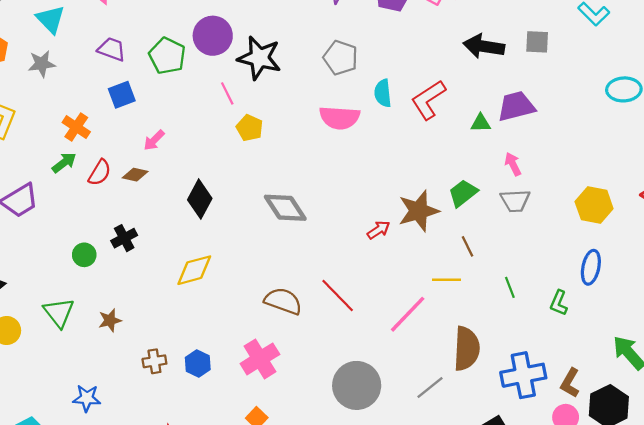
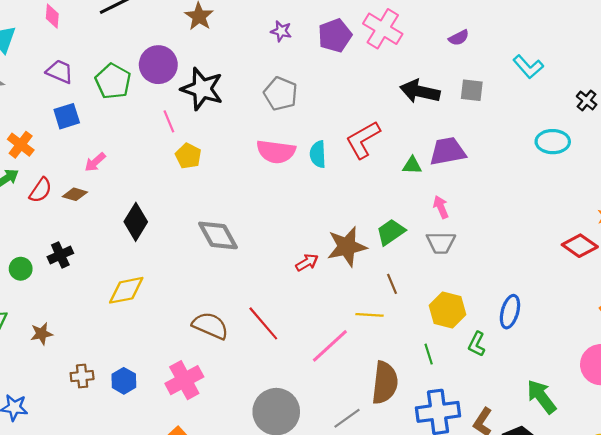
cyan semicircle: (383, 93) -> (318, 154), moved
yellow hexagon: (594, 205) -> (448, 310), moved
green line: (510, 287) -> (429, 354), moved

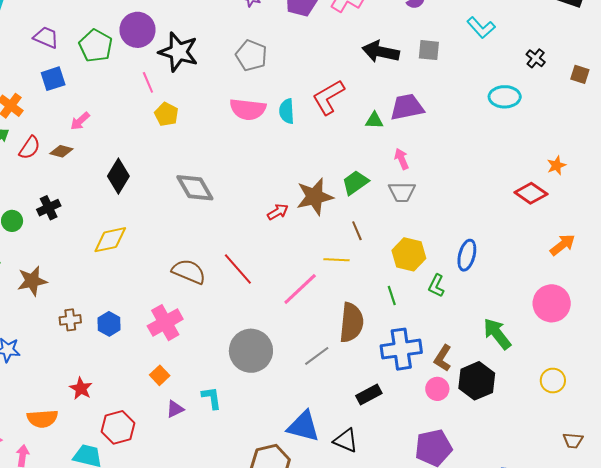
brown star: (42, 334) -> (32, 281), size x1.4

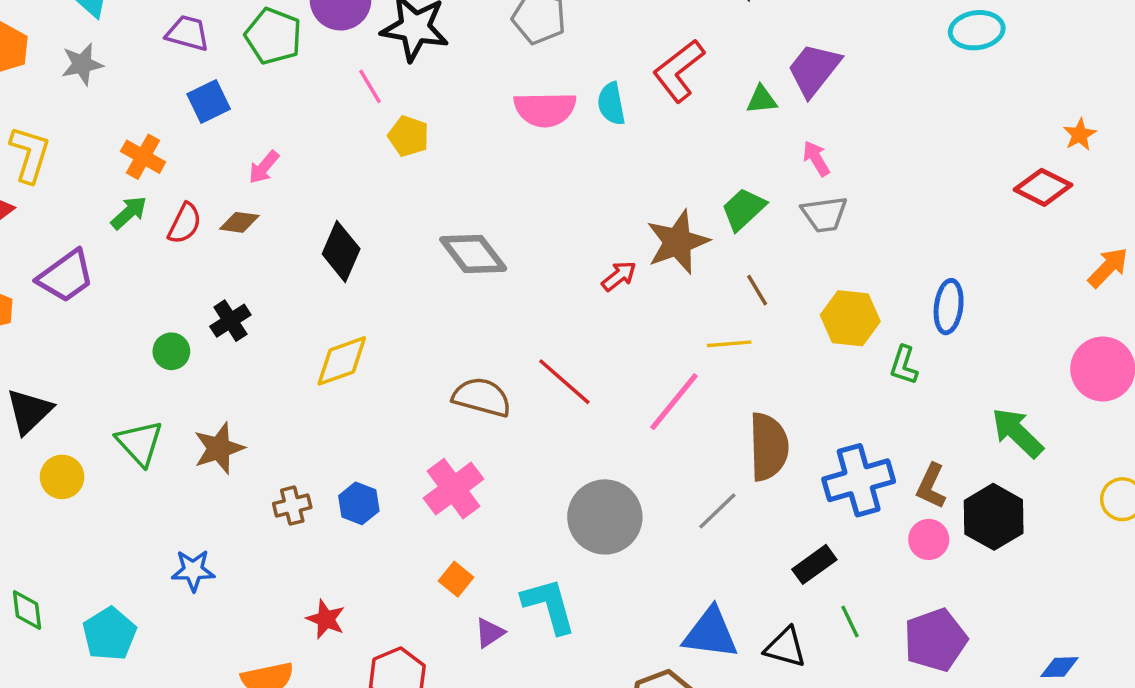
purple trapezoid: (407, 107) -> (814, 70), turned -33
green line: (392, 296) -> (850, 621), moved
cyan L-shape: (212, 398) -> (549, 606), size x1.5

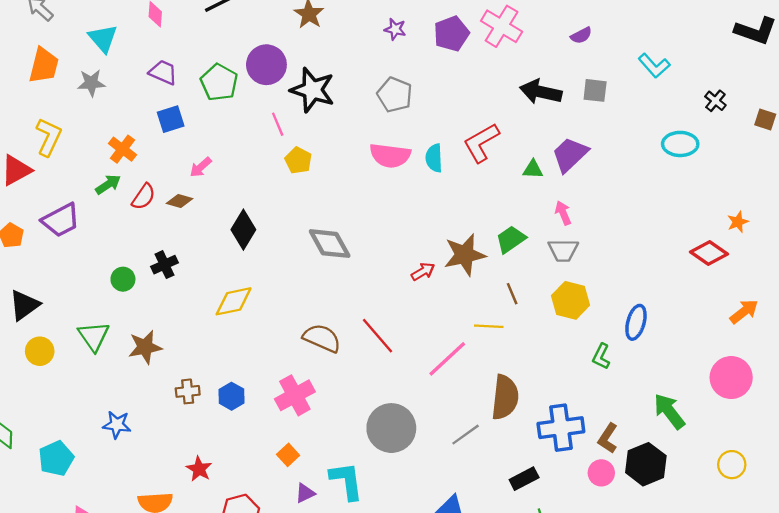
yellow hexagon: (850, 318) -> (571, 300), moved

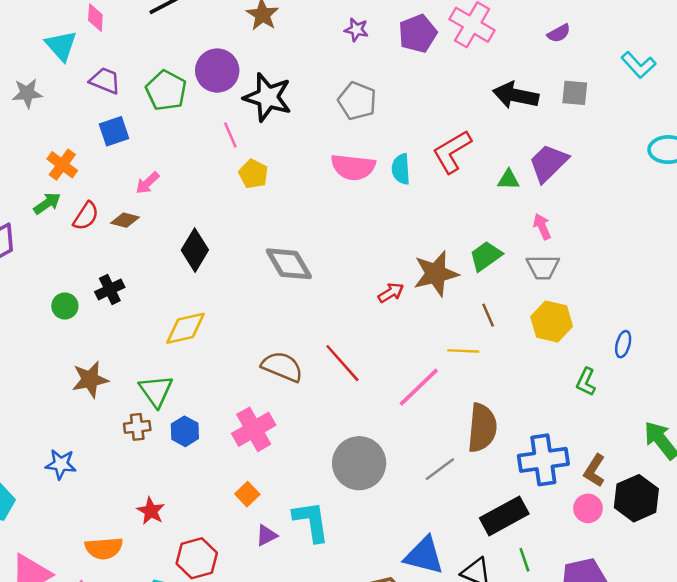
cyan triangle: (103, 38) -> (61, 46), moved
blue ellipse: (636, 322) -> (623, 344), size x0.7
green triangle: (94, 336) -> (156, 391), moved
black rectangle: (524, 479) -> (504, 516), size x1.5

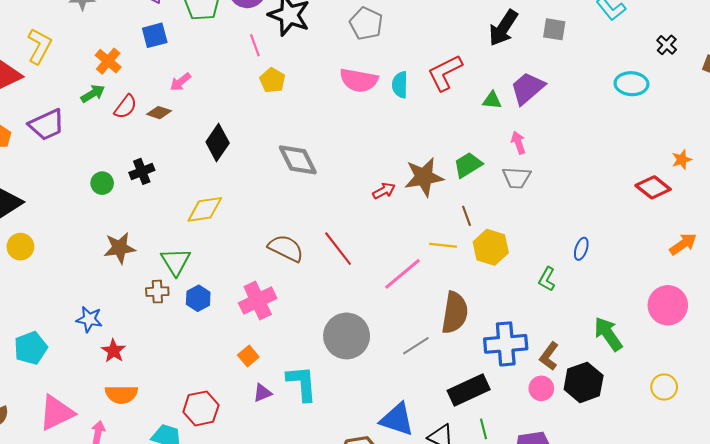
black arrow: (516, 95) -> (503, 28), turned -72
yellow hexagon: (552, 321) -> (491, 247), moved
red star: (151, 511) -> (113, 351), moved

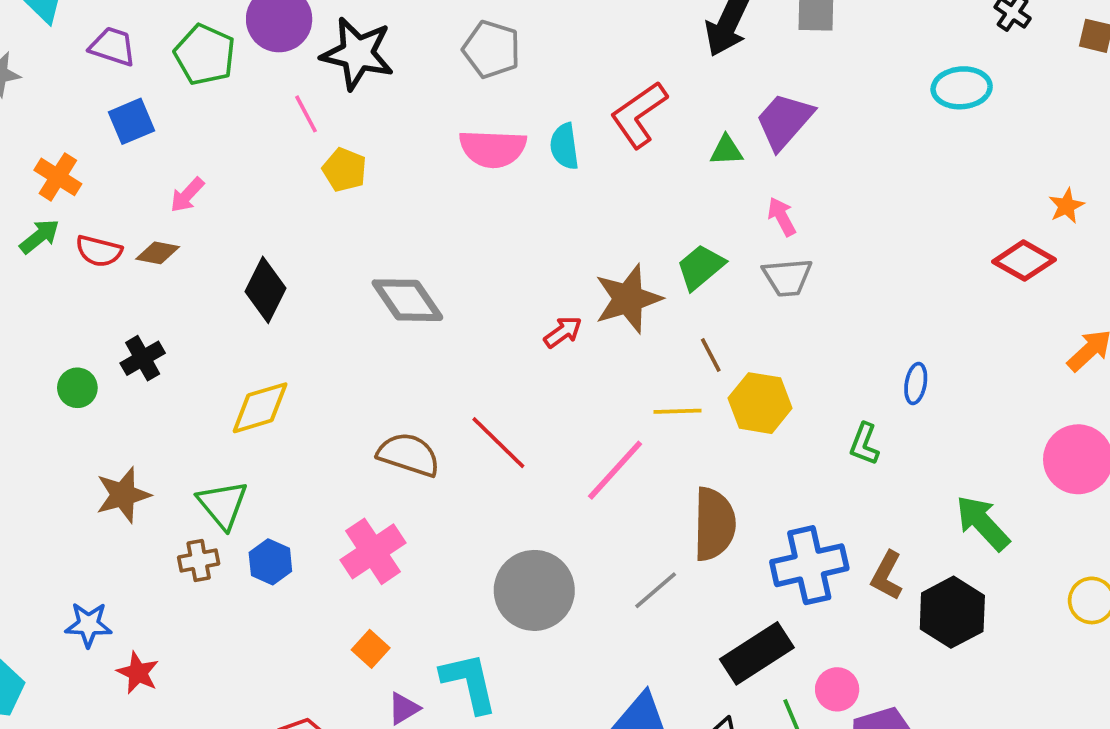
red semicircle: (125, 107) -> (99, 251), turned 75
pink circle: (541, 388) -> (837, 689), moved

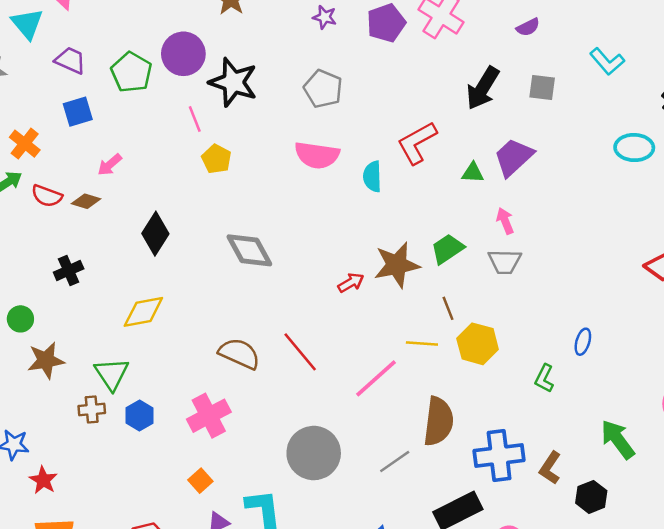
cyan semicircle: (564, 146) -> (372, 177), moved
green circle: (77, 388) -> (20, 319), moved
black hexagon: (952, 612) -> (591, 497), size x0.7

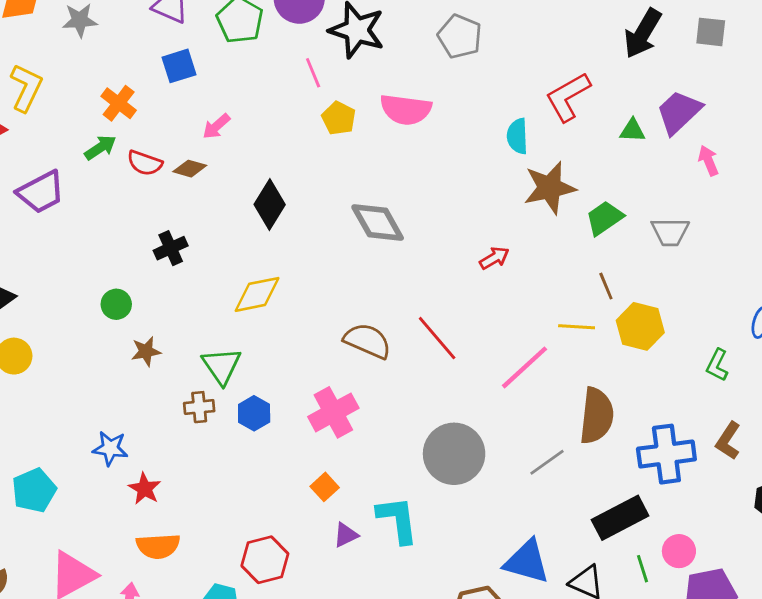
pink semicircle: (317, 155) -> (406, 110), moved
pink arrow: (505, 221) -> (708, 161), moved
brown star: (397, 265) -> (550, 188), moved
brown star: (46, 360) -> (146, 351), size x0.7
brown L-shape: (550, 468) -> (728, 441), moved

